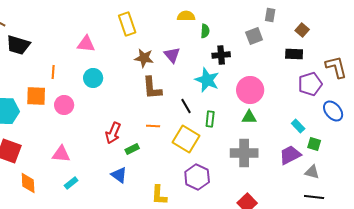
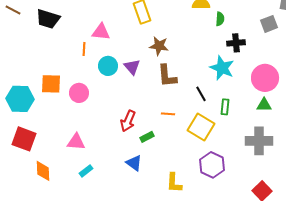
black trapezoid: (18, 45) -> (48, 19), moved
purple triangle: (172, 55) -> (132, 67), moved
orange line: (53, 72) -> (84, 49), moved

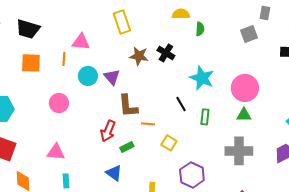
black cross: (236, 43) -> (166, 53), moved, turned 36
brown L-shape: (167, 76) -> (128, 106), moved
orange square: (51, 84) -> (31, 63), moved
yellow square: (201, 127) -> (169, 143), moved, size x0.6
cyan rectangle: (86, 171) -> (66, 181), turned -56

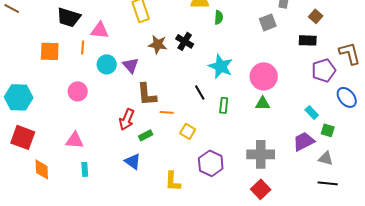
black trapezoid: (28, 29) -> (69, 17), moved
gray cross: (239, 151) -> (261, 154), moved

